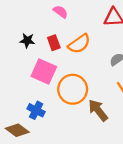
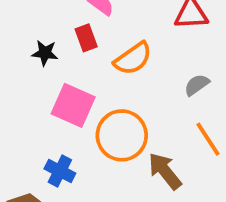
red rectangle: (54, 43) -> (86, 38), moved

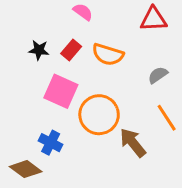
red rectangle: (86, 38) -> (71, 50), moved, turned 60
orange semicircle: (133, 59) -> (108, 54), turned 52

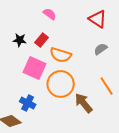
red triangle: (153, 19) -> (98, 19), turned 36
orange semicircle: (108, 54) -> (61, 55), moved
gray semicircle: (158, 75) -> (101, 49), moved

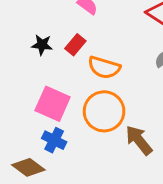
pink square: (35, 68) -> (53, 104), moved

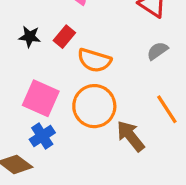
blue cross: (54, 140) -> (42, 136), turned 30

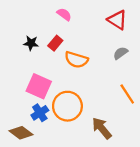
orange circle: (94, 106) -> (67, 106), moved
brown arrow: (131, 136) -> (102, 128), moved

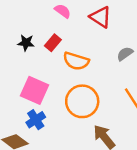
red triangle: (117, 20) -> (101, 17), moved
orange circle: (67, 106) -> (82, 101), moved

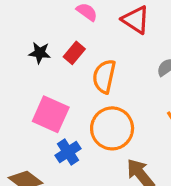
orange semicircle: (76, 61) -> (104, 76), turned 85
blue cross: (36, 120) -> (68, 152), moved

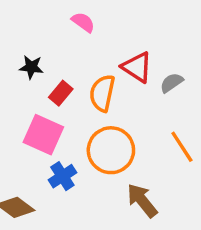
red triangle: (136, 20) -> (137, 67), moved
red rectangle: (74, 53) -> (61, 93), moved

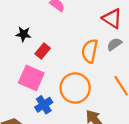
red triangle: (137, 67) -> (112, 18), moved
orange semicircle: (102, 93) -> (90, 51), moved

